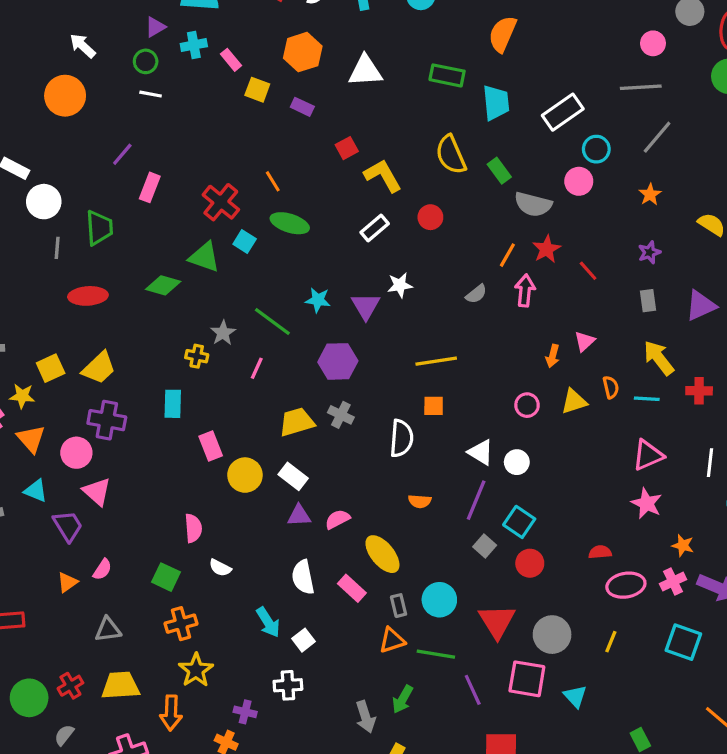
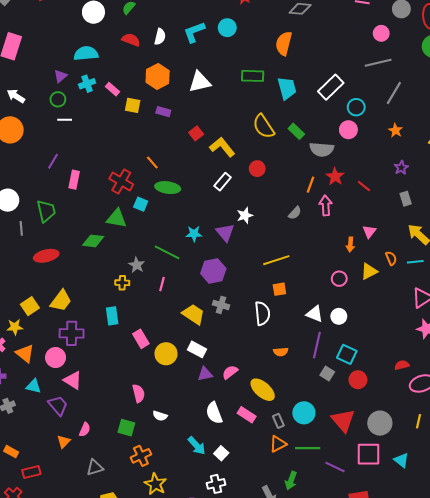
yellow trapezoid: (297, 422) -> (193, 314), turned 60
purple line: (473, 690) -> (335, 467), turned -30

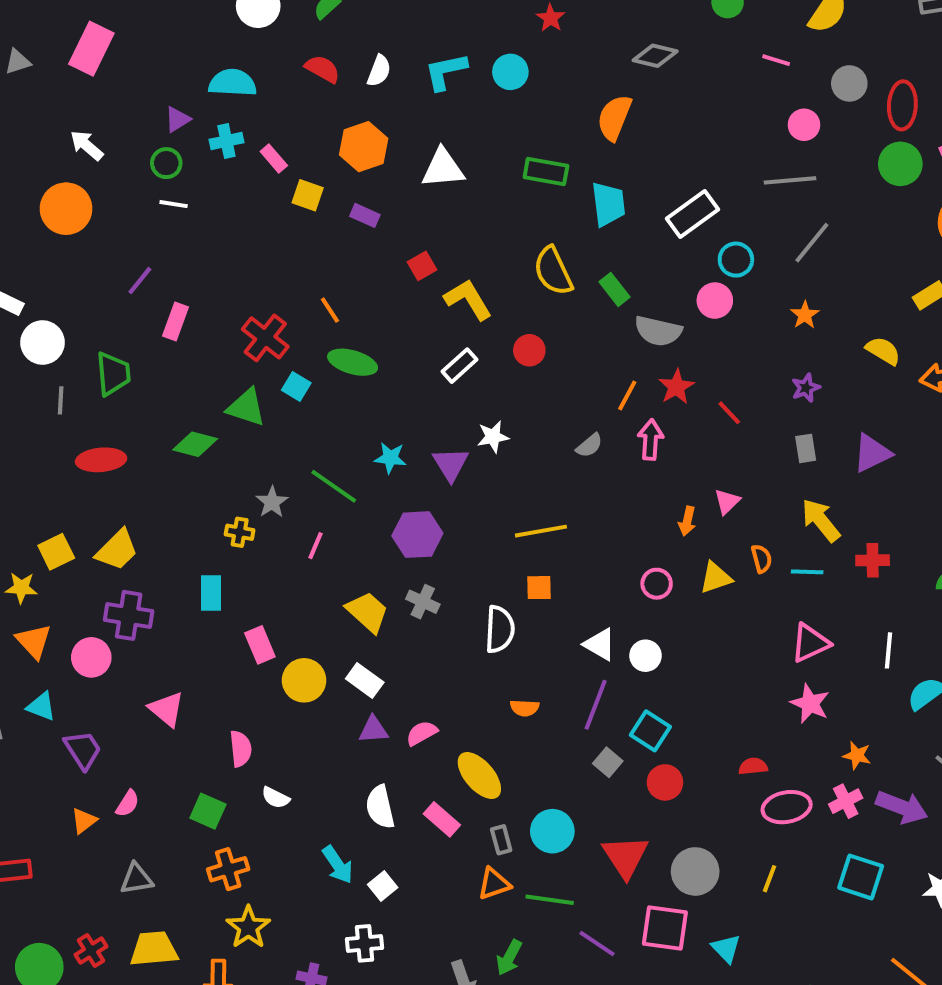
pink triangle: (73, 380) -> (167, 709), moved

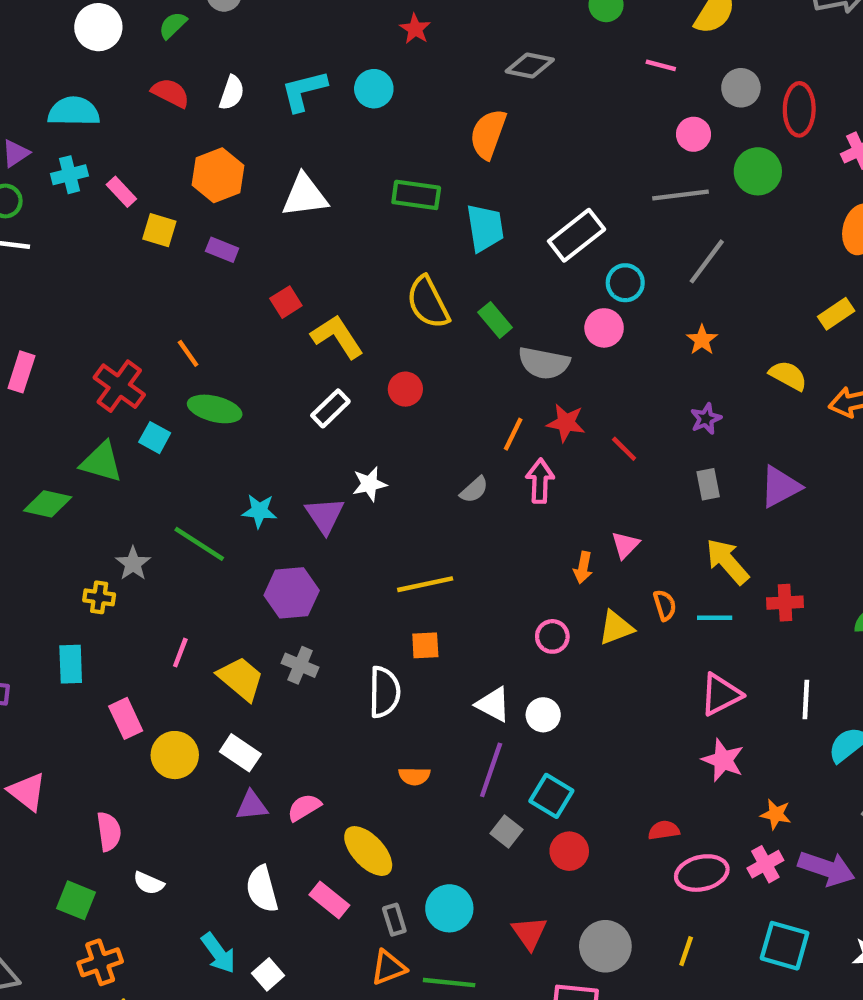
green circle: (900, 164) -> (758, 171), moved
red star: (676, 387) -> (566, 423), turned -30
pink line: (315, 546) -> (180, 653), moved
red triangle: (625, 856) -> (529, 933), size x0.7

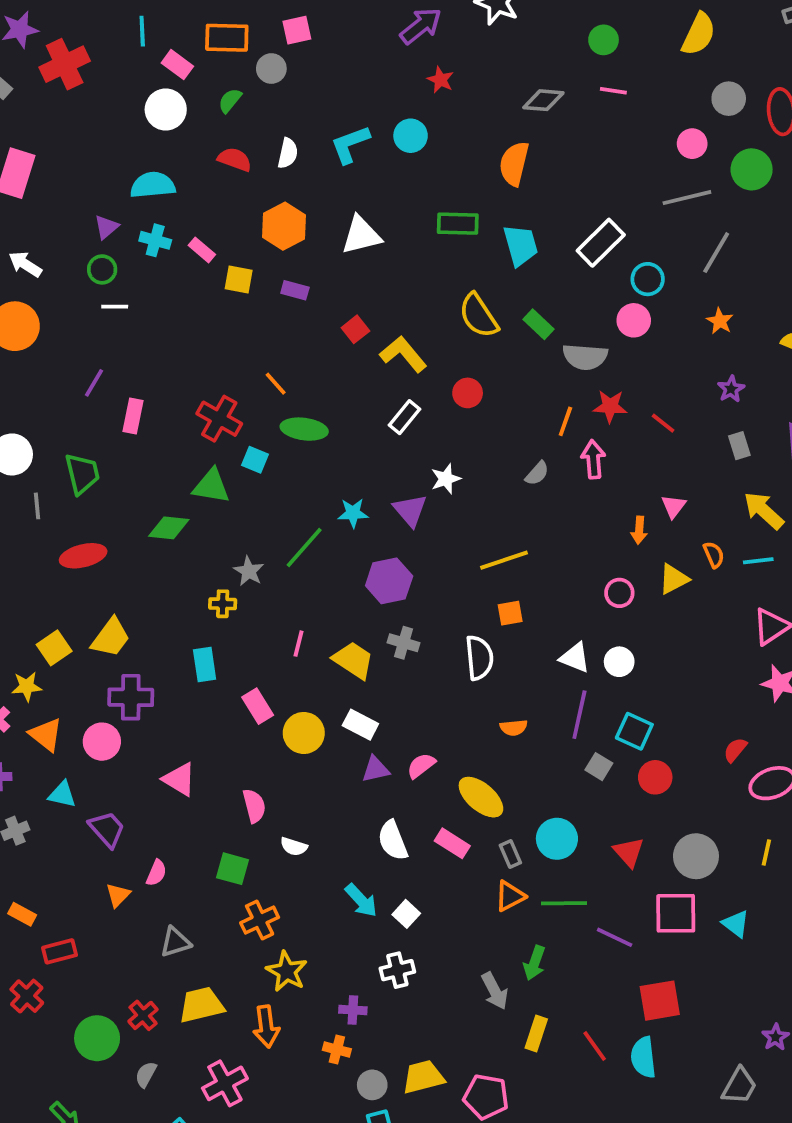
pink line: (661, 65) -> (613, 91), moved
cyan cross: (69, 175) -> (155, 240), turned 36
green line: (199, 544) -> (304, 548), turned -75
red semicircle: (664, 830) -> (735, 750), turned -36

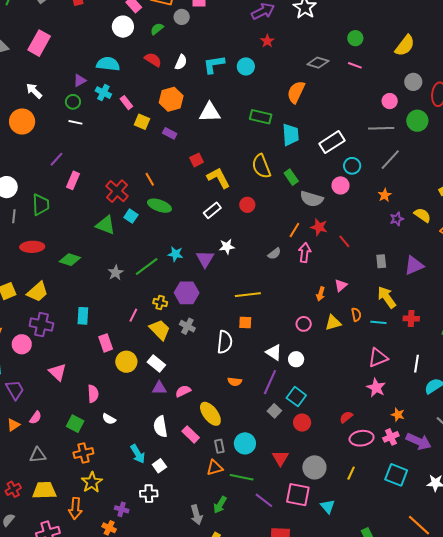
purple star: (731, 389) -> (397, 219), moved
green diamond: (169, 528) -> (70, 260), moved
yellow cross: (223, 604) -> (160, 303), moved

